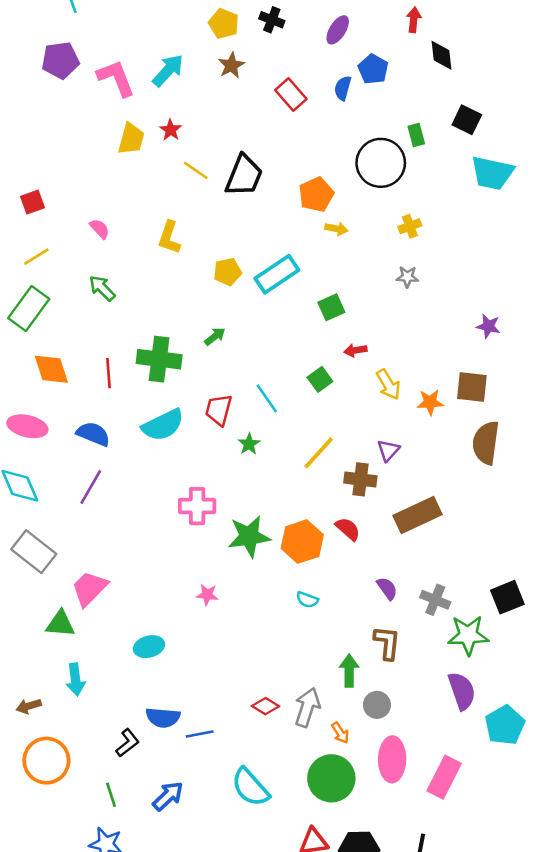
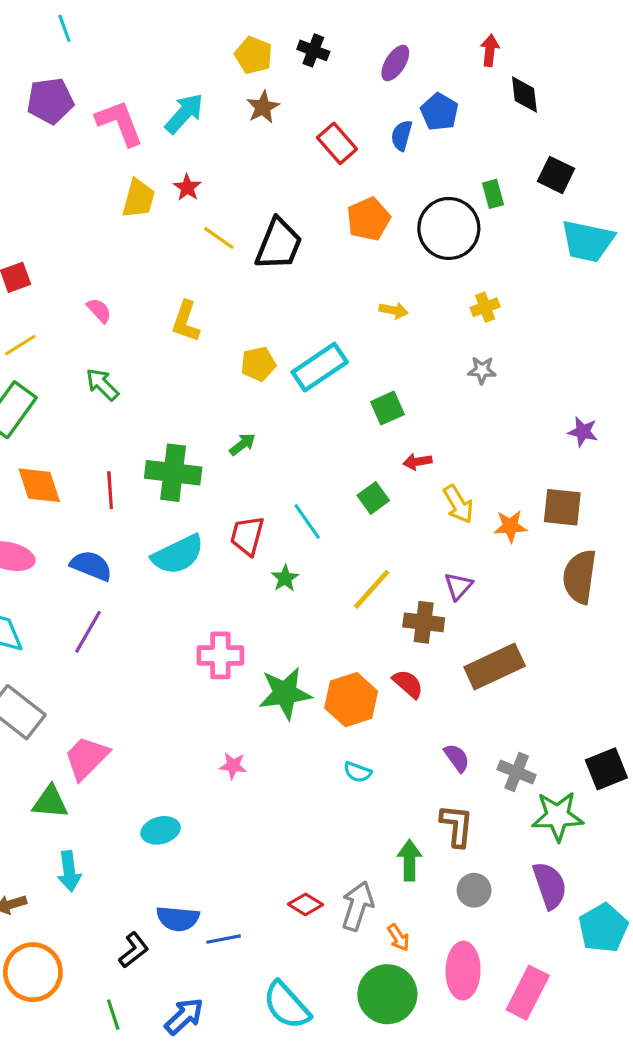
orange pentagon: (316, 195) -> (368, 219), moved
gray circle: (377, 705) -> (474, 890), moved

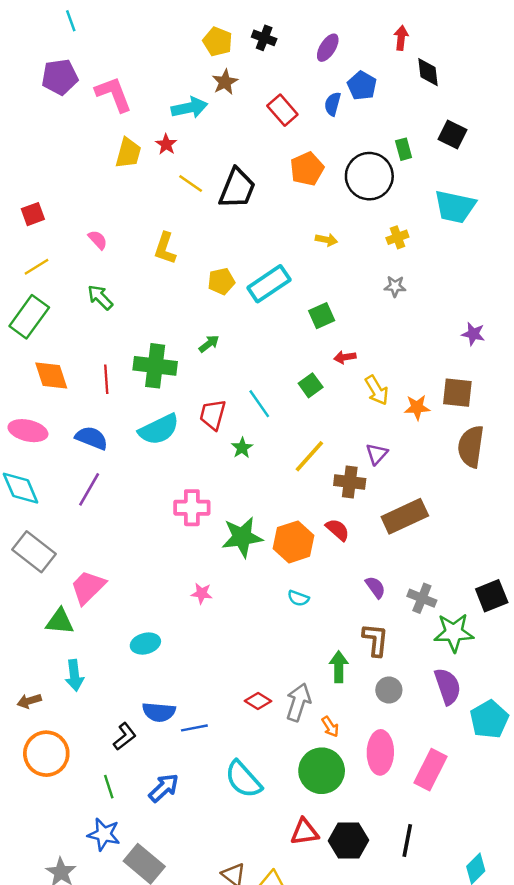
cyan arrow: (184, 113) -> (189, 108), moved, turned 36
cyan trapezoid: (588, 241) -> (455, 207), moved

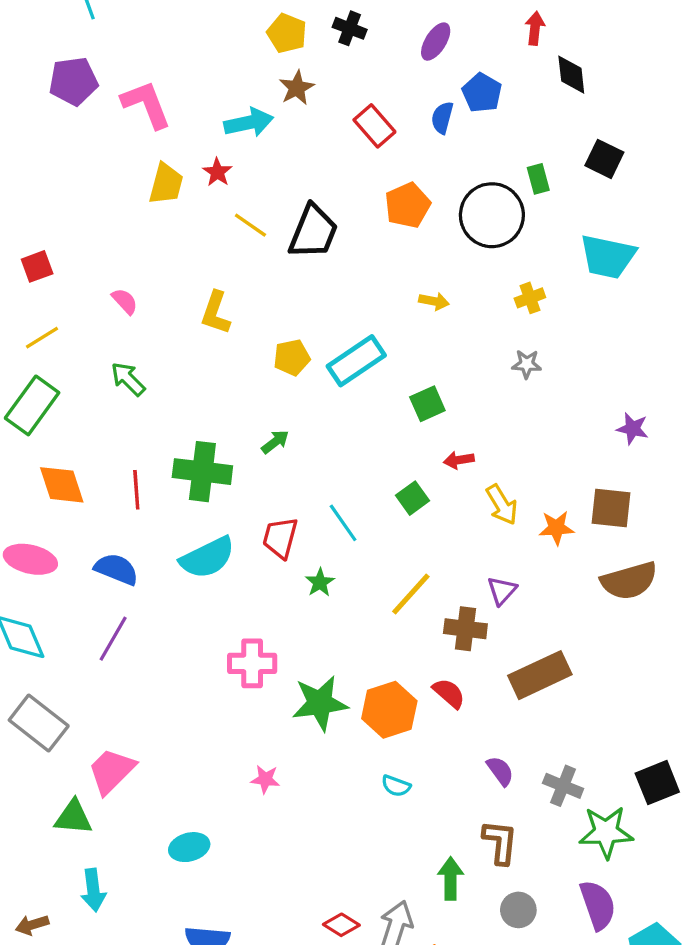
brown semicircle: (471, 447) -> (629, 581), turned -114

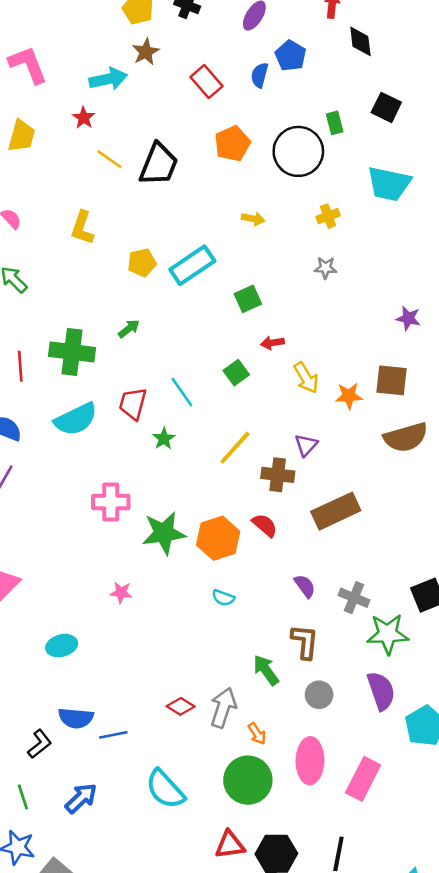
yellow trapezoid: (166, 184) -> (22, 136), moved
green arrow: (451, 878) -> (266, 670), turned -36

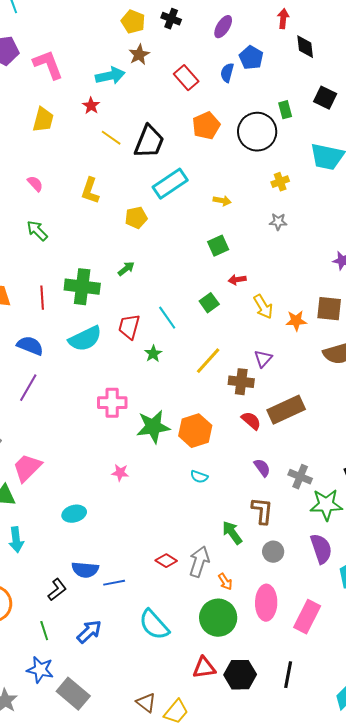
yellow arrow: (253, 219) -> (222, 201), moved
cyan rectangle: (192, 265) -> (170, 184), moved
red semicircle: (265, 525) -> (251, 421), moved

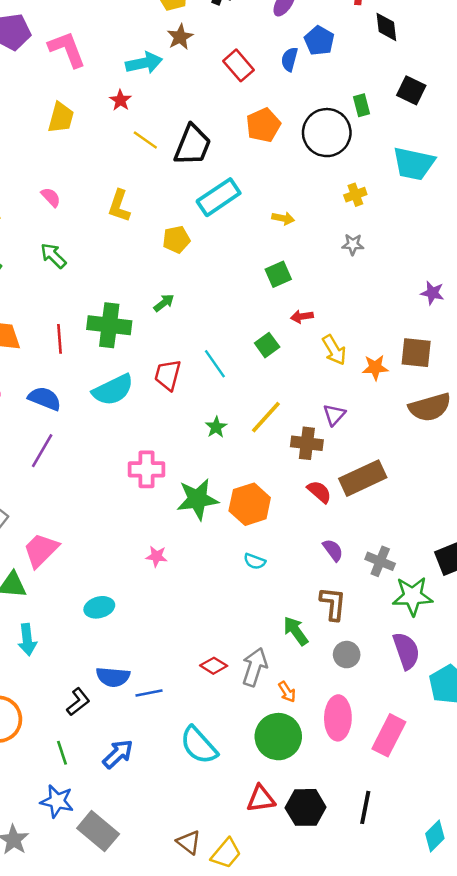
green star: (153, 354) -> (216, 427), moved

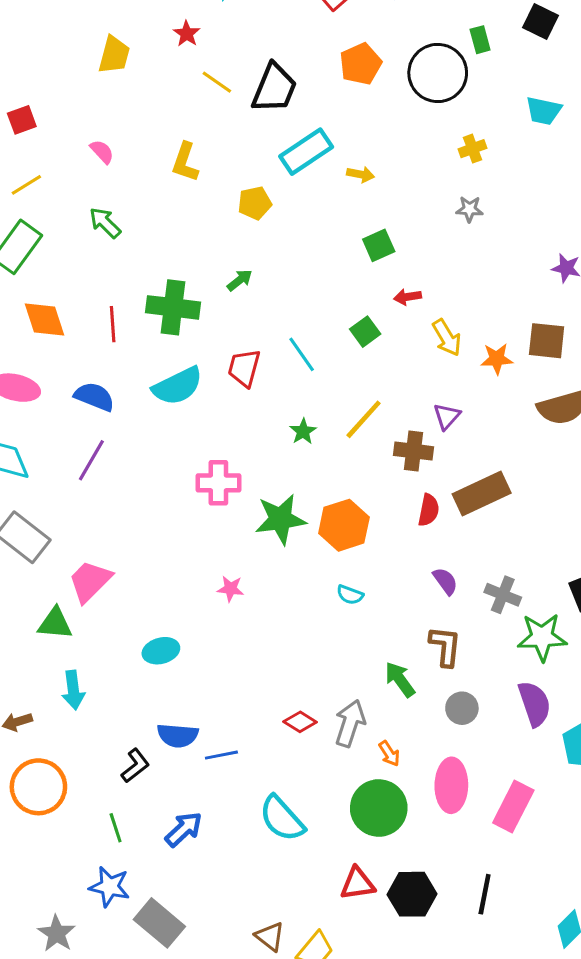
cyan trapezoid: (414, 164) -> (544, 111), size x0.7
yellow arrow: (283, 218) -> (361, 174), moved
red semicircle: (319, 492) -> (429, 510), turned 60

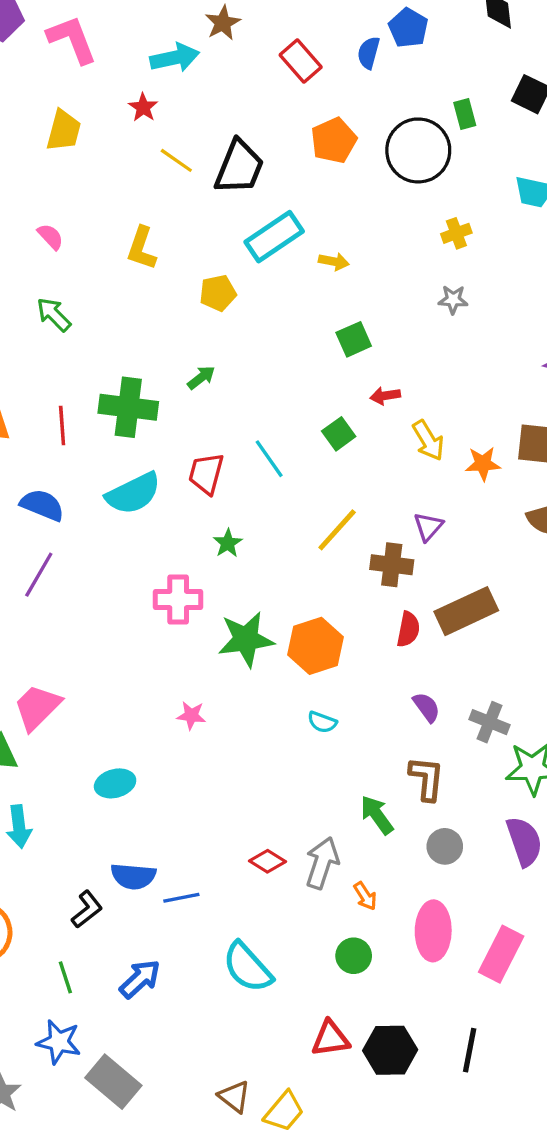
green star: (303, 431) -> (228, 543), moved
green circle: (379, 808) -> (354, 956), size x0.6

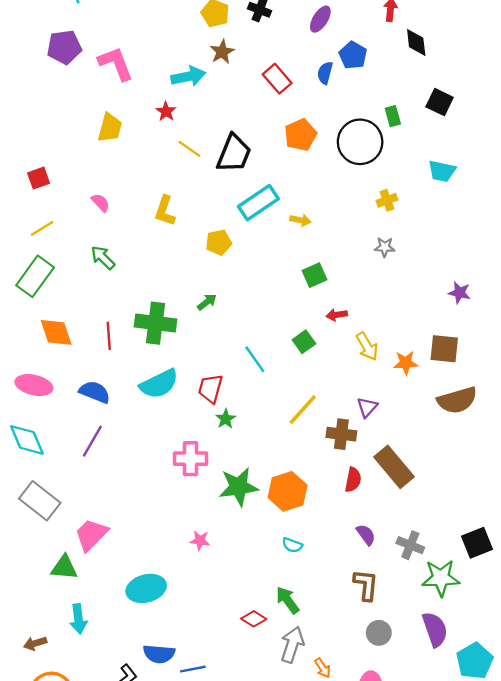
red trapezoid: (206, 474) -> (210, 389), moved
brown rectangle: (466, 611) -> (394, 467), turned 75
cyan ellipse: (115, 783) -> (146, 588), size x1.4
green arrow: (377, 815) -> (288, 600), moved
red diamond: (267, 861) -> (254, 619), moved

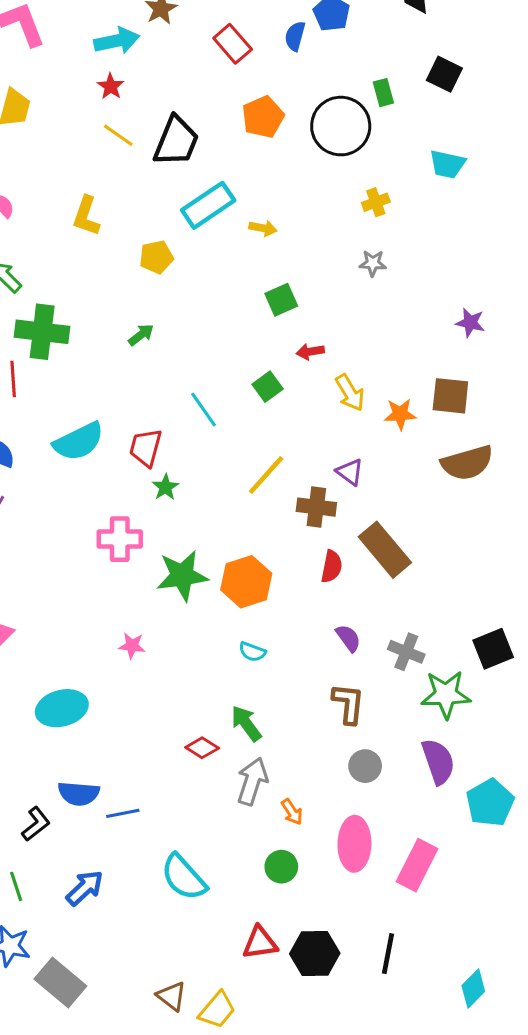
red star: (166, 111) -> (111, 86), moved
green cross: (155, 323) -> (42, 332), moved
purple triangle: (367, 407) -> (350, 472), turned -35

